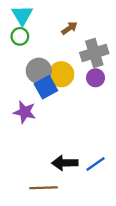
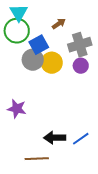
green circle: (20, 36) -> (17, 31), size x1.6
blue square: (46, 87) -> (39, 45), moved
purple star: (25, 112) -> (17, 109), moved

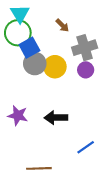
brown arrow: (59, 24) -> (62, 25), turned 80
blue square: (39, 45) -> (29, 48), moved
black arrow: (55, 138) -> (56, 118), moved

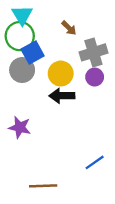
gray circle: (35, 64) -> (22, 70), moved
black arrow: (56, 118) -> (62, 96), moved

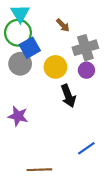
black arrow: (62, 96) -> (68, 96), moved, turned -110

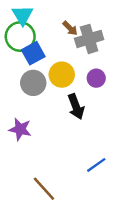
gray cross: (85, 48) -> (89, 39), moved
gray circle: (20, 64) -> (33, 83), moved
brown line: (39, 170) -> (44, 189), turned 50

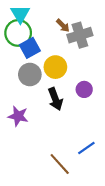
purple circle: (96, 78) -> (84, 89), moved
black arrow: (76, 107) -> (55, 99), moved
brown line: (44, 189) -> (60, 164), moved

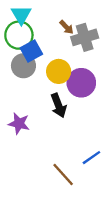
gray circle: (30, 75) -> (23, 66), moved
purple circle: (84, 89) -> (81, 83), moved, size x1.6

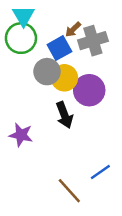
brown arrow: (67, 27) -> (73, 29), turned 91
blue square: (31, 51) -> (59, 48), moved
gray circle: (23, 66) -> (47, 72), moved

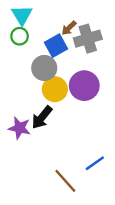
green circle: (21, 38) -> (20, 36), size x0.6
yellow circle: (64, 78) -> (55, 89), moved
black arrow: (64, 115) -> (42, 117), moved, turned 60

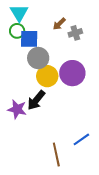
gray cross: (88, 39) -> (75, 33), size x0.6
blue square: (56, 46) -> (29, 39), moved, turned 30
brown line: (65, 181) -> (56, 154), turned 30

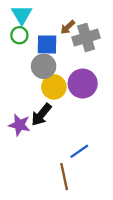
gray cross: (75, 33) -> (86, 38), size x1.6
blue square: (29, 39) -> (47, 44), moved
blue line: (81, 139) -> (79, 151), moved

